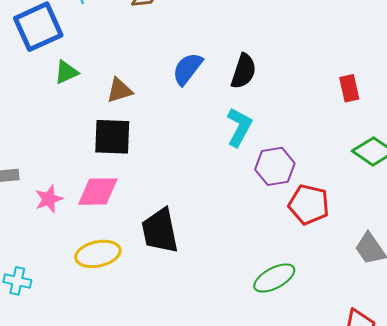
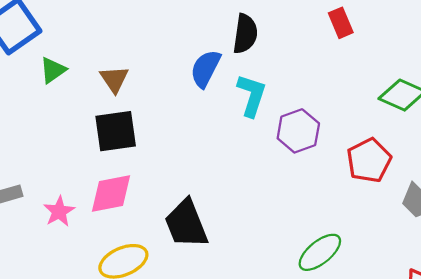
blue semicircle: (187, 69) -> (205, 69), moved
red rectangle: (349, 88) -> (341, 23), moved
brown triangle: (120, 90) -> (114, 79), turned -36
red pentagon: (309, 204) -> (369, 160), moved, turned -30

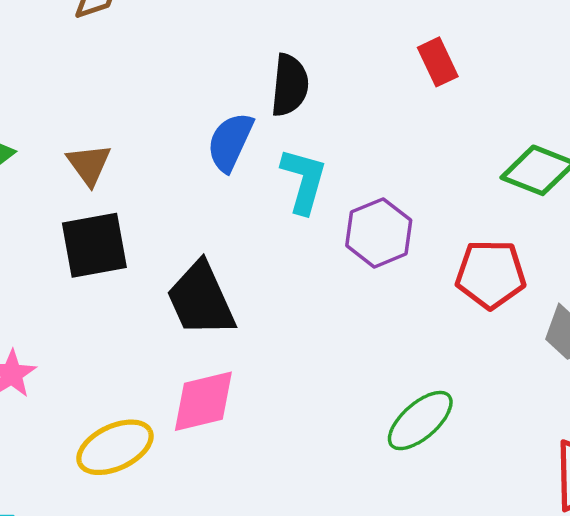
red pentagon: (369, 160) -> (491, 274), turned 30
pink diamond: (111, 193) -> (203, 401), moved
black trapezoid: (186, 224) -> (201, 299), moved

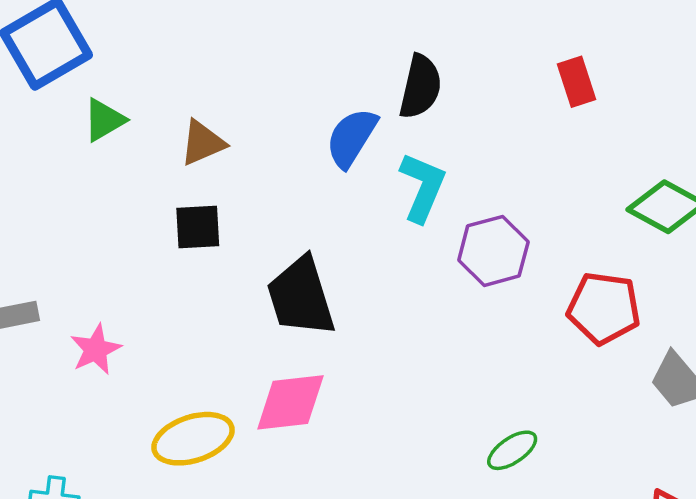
brown triangle: (89, 164) -> (203, 143), turned 36
black square: (94, 245) -> (198, 227), size x0.7
green ellipse: (420, 421) -> (512, 450), size x0.7

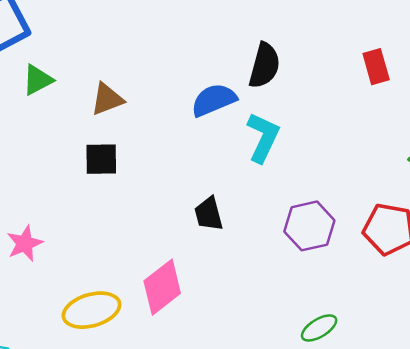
blue semicircle: (351, 138) -> (214, 100), turned 33
purple hexagon: (493, 251) -> (309, 226), moved
black trapezoid: (301, 297) -> (209, 214), moved, size x0.6
pink diamond: (290, 402) -> (162, 287), turned -34

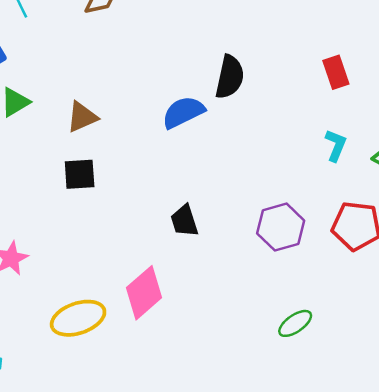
cyan L-shape: (263, 137) -> (336, 145), moved, size x0.7

